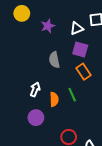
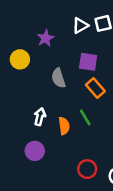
yellow circle: (22, 13) -> (20, 59), moved
white triangle: (77, 28) -> (80, 26), moved
purple circle: (36, 118) -> (35, 151), moved

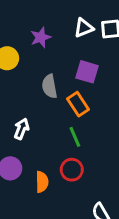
orange rectangle: (95, 88) -> (78, 104), moved
orange semicircle: (64, 126) -> (42, 182), moved
red circle: (87, 169) -> (72, 170), moved

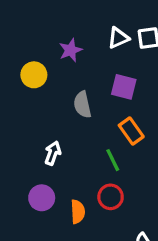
orange rectangle: (78, 104) -> (131, 131), moved

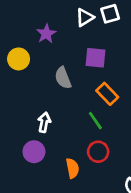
purple circle: (42, 198) -> (34, 152), moved

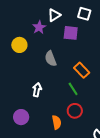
white square: (110, 14) -> (84, 14), turned 32
white triangle: (85, 17) -> (54, 15), moved
purple square: (95, 58) -> (71, 33), moved
purple circle: (34, 152) -> (21, 117), moved

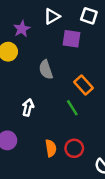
purple star: (39, 27) -> (22, 29), moved
red circle: (75, 111) -> (74, 148), moved

